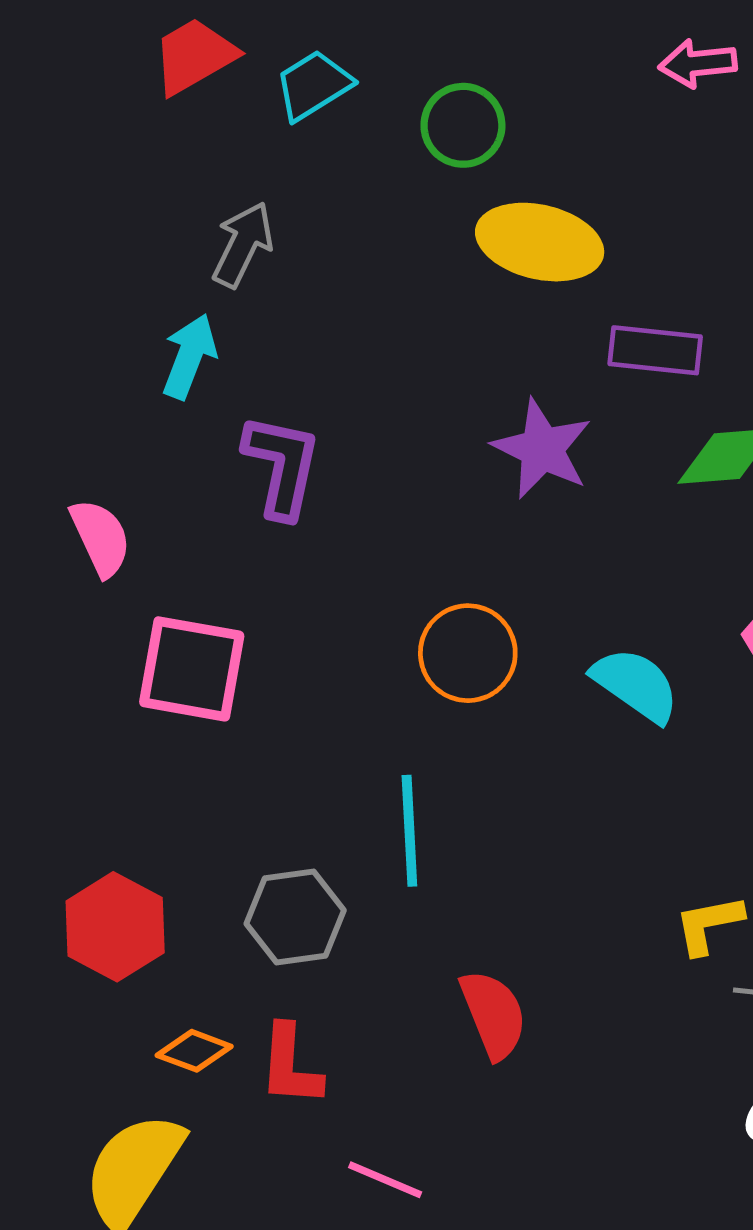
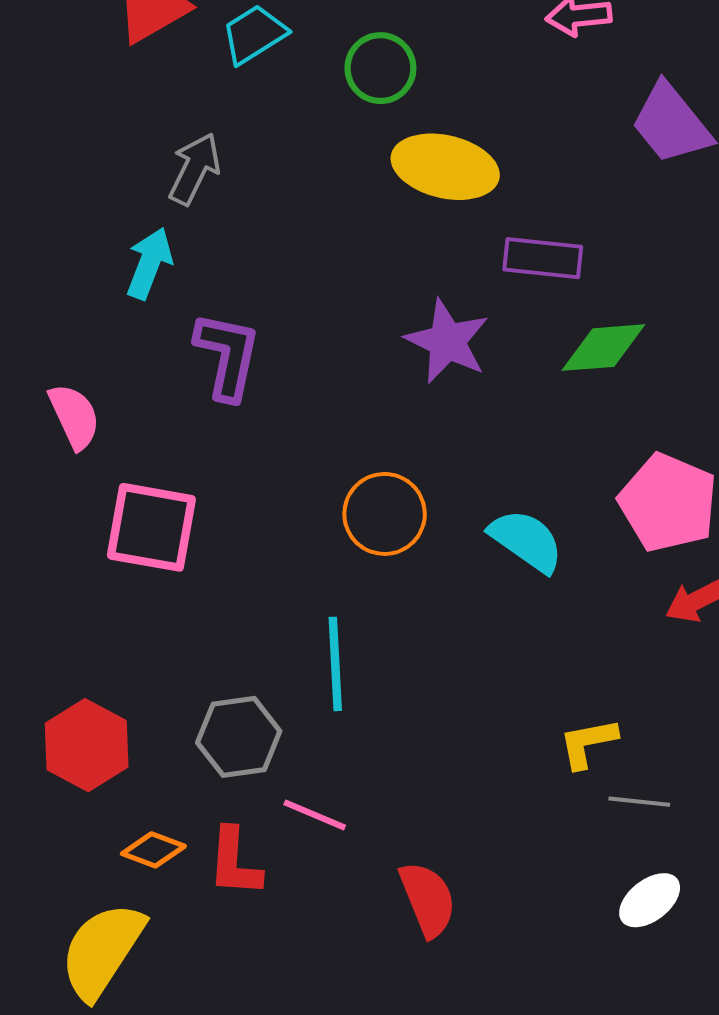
red semicircle: (493, 1014) -> (428, 899), moved
pink line: (385, 1180) -> (315, 815), moved

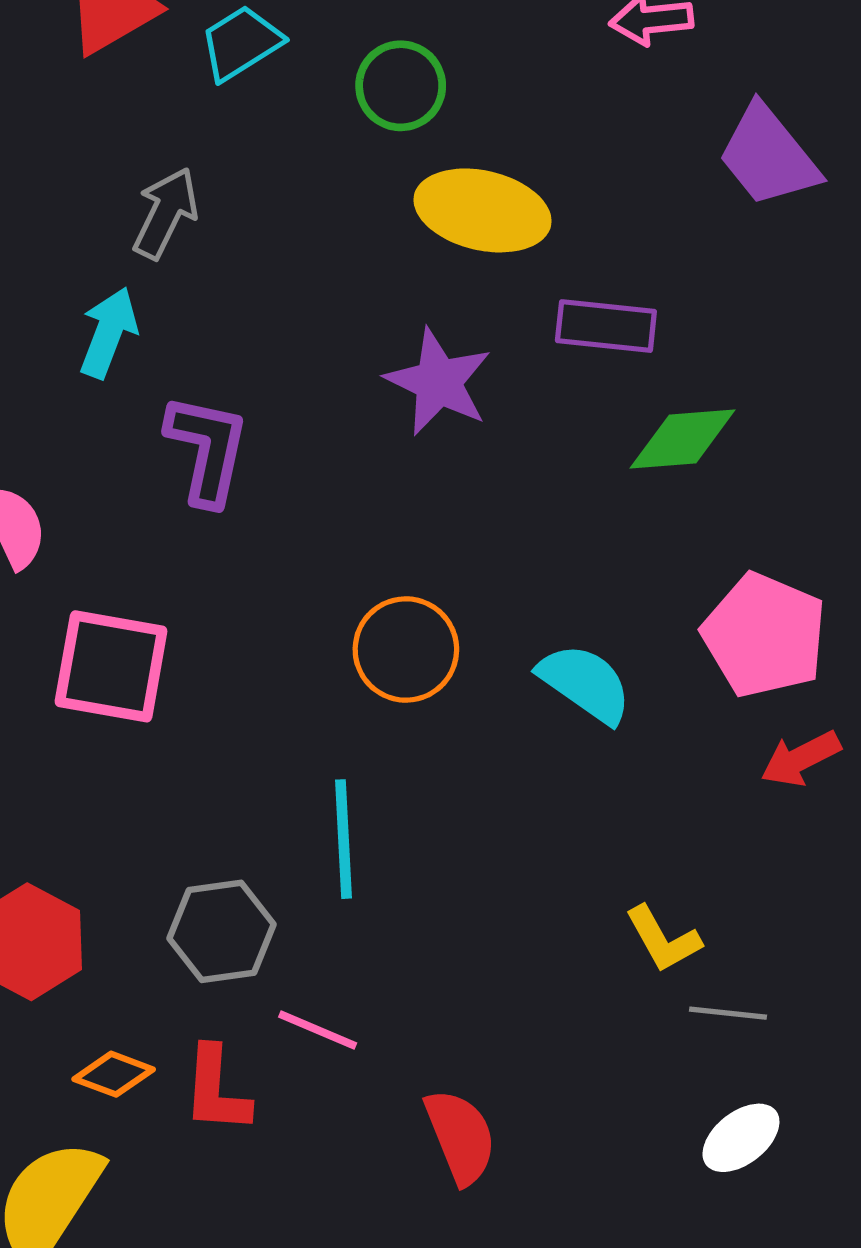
purple star: (447, 341) -> (438, 382), moved
yellow L-shape: (588, 743) -> (663, 939), turned -108

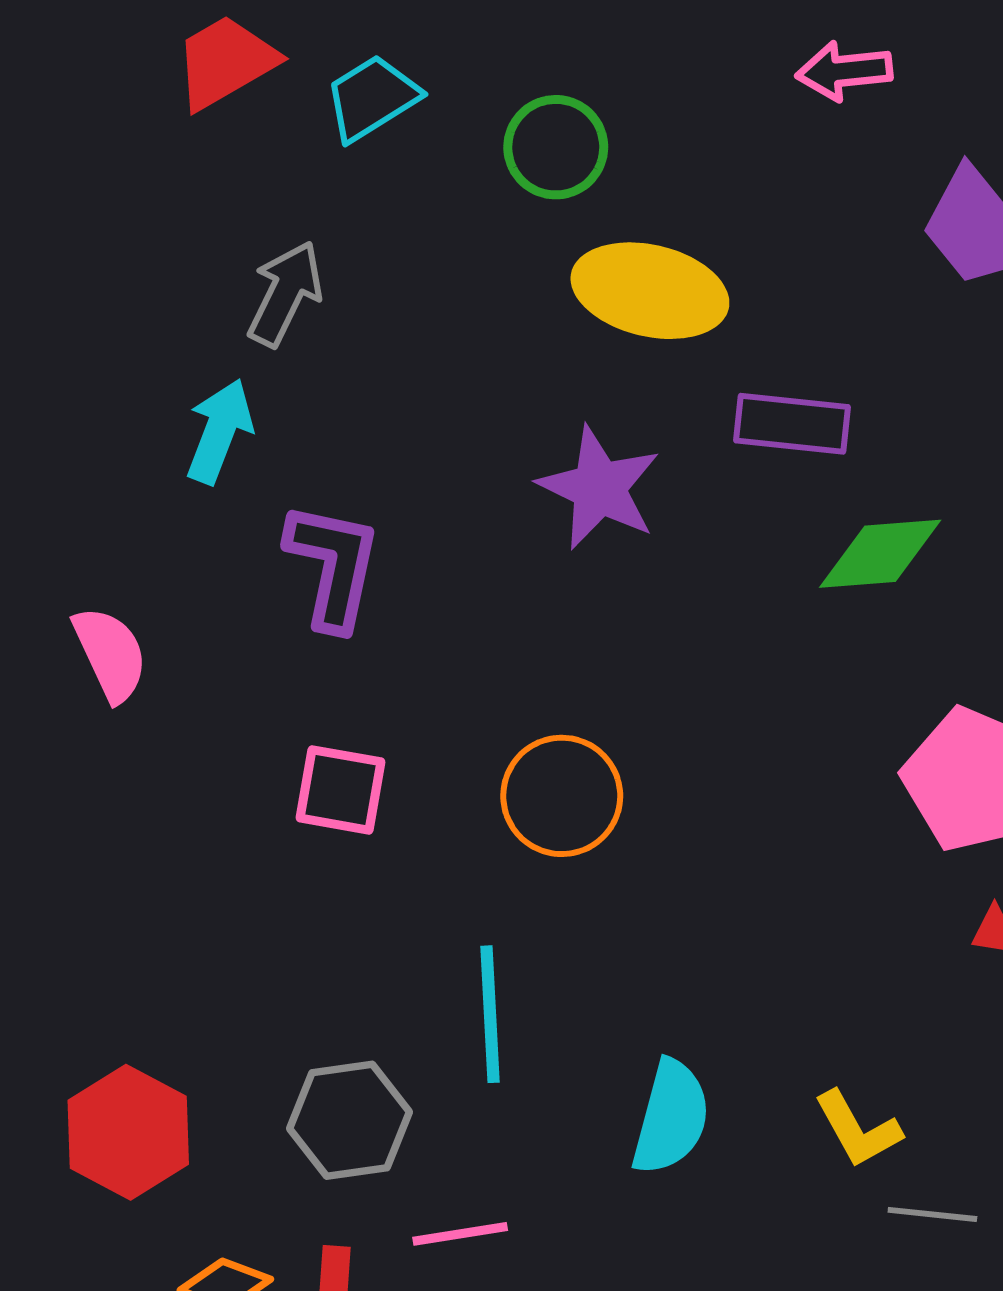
pink square: (111, 666) -> (341, 790), moved, size x0.7
cyan semicircle: (585, 683) -> (671, 1117), moved, turned 70
pink line: (318, 1030) -> (460, 1234), turned -32

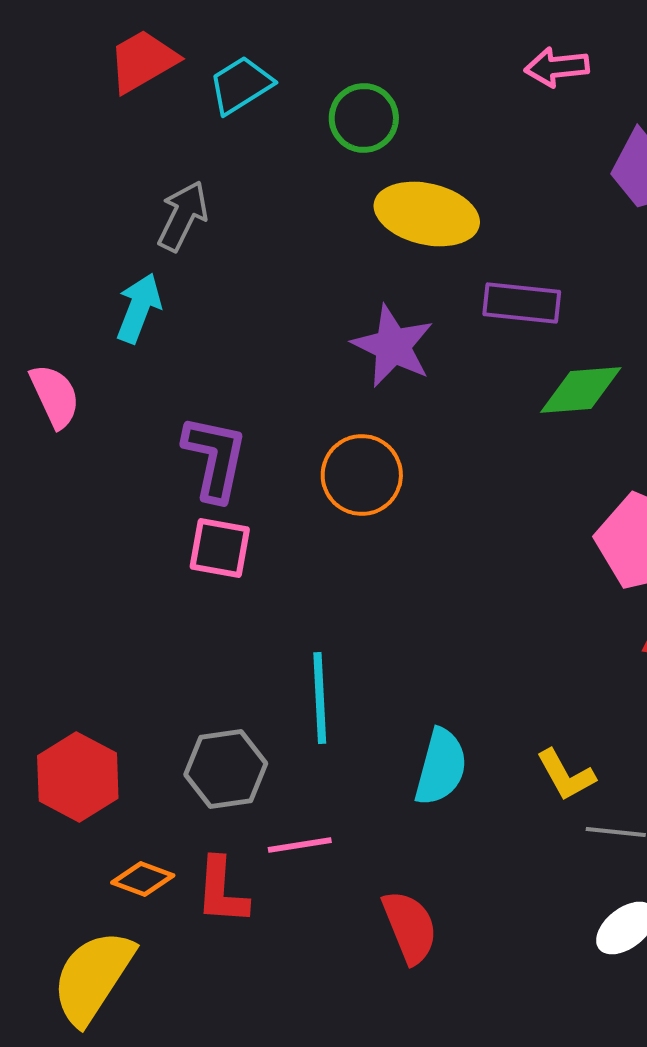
purple L-shape: (333, 566) -> (215, 458), moved
pink semicircle: (110, 654) -> (55, 396), moved
orange circle: (562, 796) -> (362, 475), moved

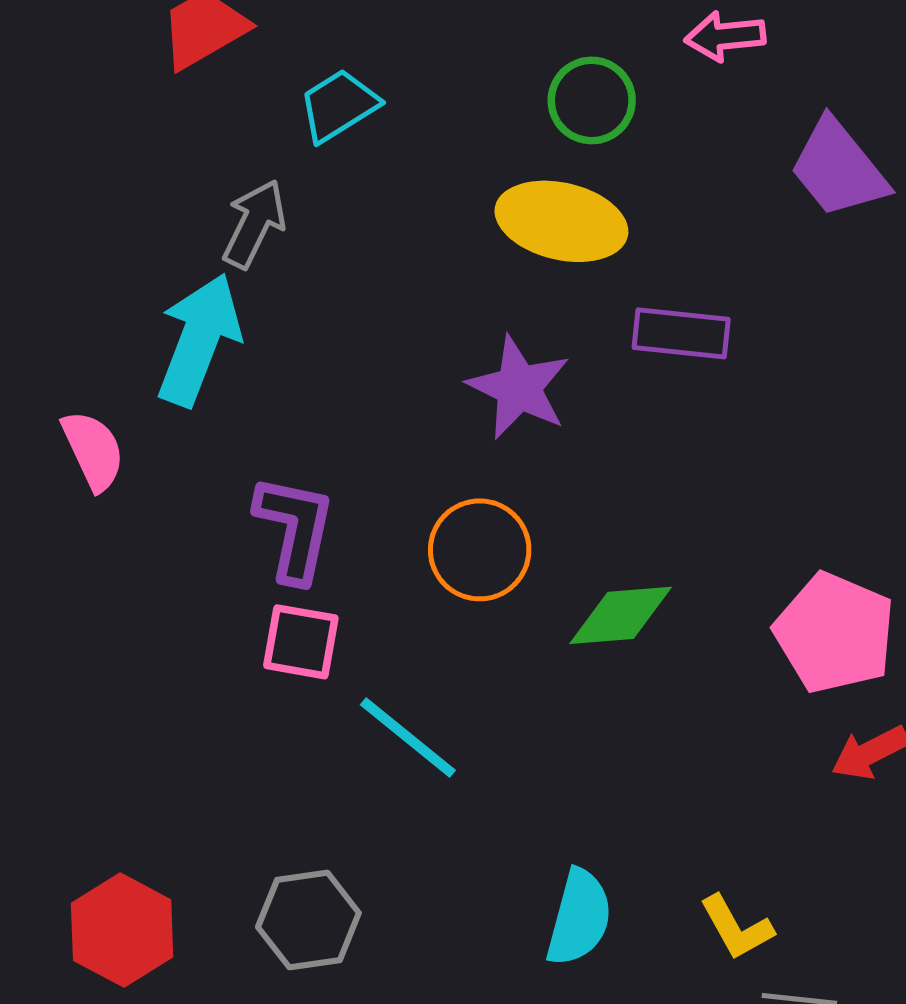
cyan trapezoid: (241, 85) -> (339, 106), moved
green circle: (364, 118) -> (592, 100), moved
cyan arrow: (139, 308) -> (199, 340), size x1.5
green diamond: (581, 390) -> (621, 615), moved
cyan line: (320, 698) -> (408, 737), moved, turned -48

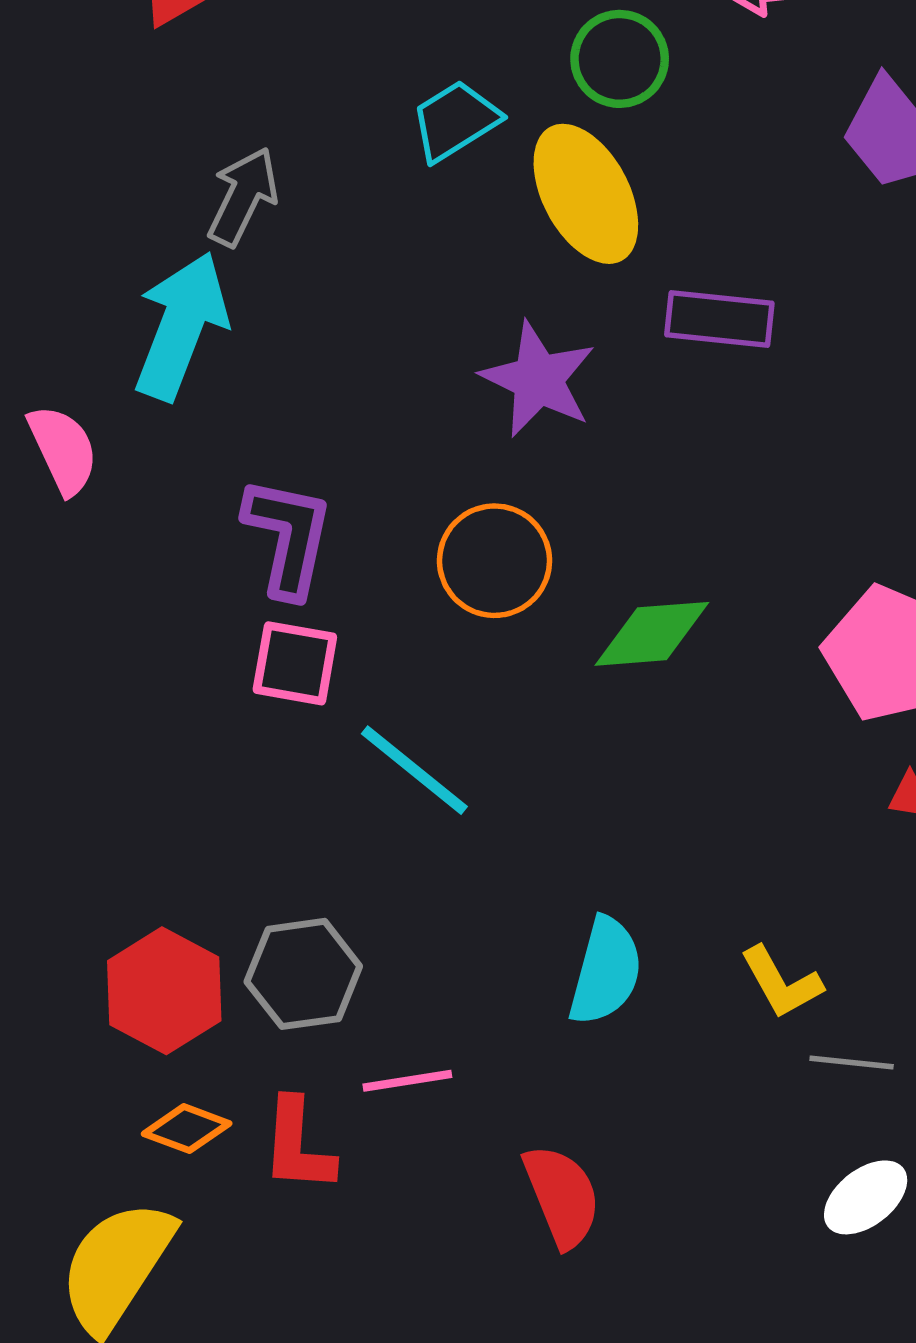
cyan trapezoid: (339, 106) -> (455, 121), moved
yellow ellipse: (561, 221) -> (586, 194), turned 49
red hexagon: (122, 930) -> (164, 991), moved

